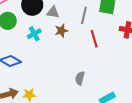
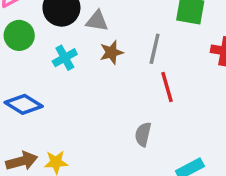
gray line: (84, 15) -> (155, 49), moved
red line: (94, 39) -> (167, 87), moved

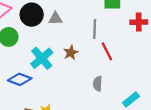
brown star: (111, 52) -> (71, 53), moved
cyan cross: (65, 58) -> (42, 58), moved, size x1.5

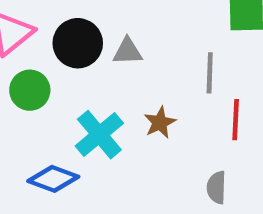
red line: (107, 51) -> (236, 120), turned 30

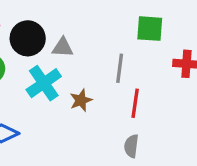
cyan cross: (99, 135) -> (44, 83), moved
gray semicircle: (216, 187) -> (131, 146), moved

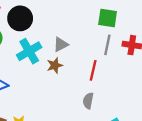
gray triangle: (63, 47) -> (61, 44), moved, turned -35
gray line: (120, 68) -> (107, 45), moved

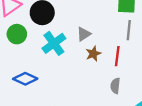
brown star: (55, 65) -> (93, 54), moved

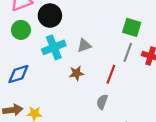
brown star: (93, 54) -> (76, 73), moved
blue diamond: (25, 79) -> (18, 74), turned -55

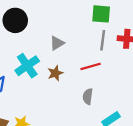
cyan cross: (54, 47) -> (27, 66), moved
red line: (111, 74) -> (91, 66), turned 66

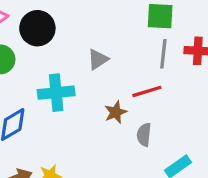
cyan cross: (27, 66) -> (56, 93), turned 30
brown star: (55, 73) -> (116, 112), moved

